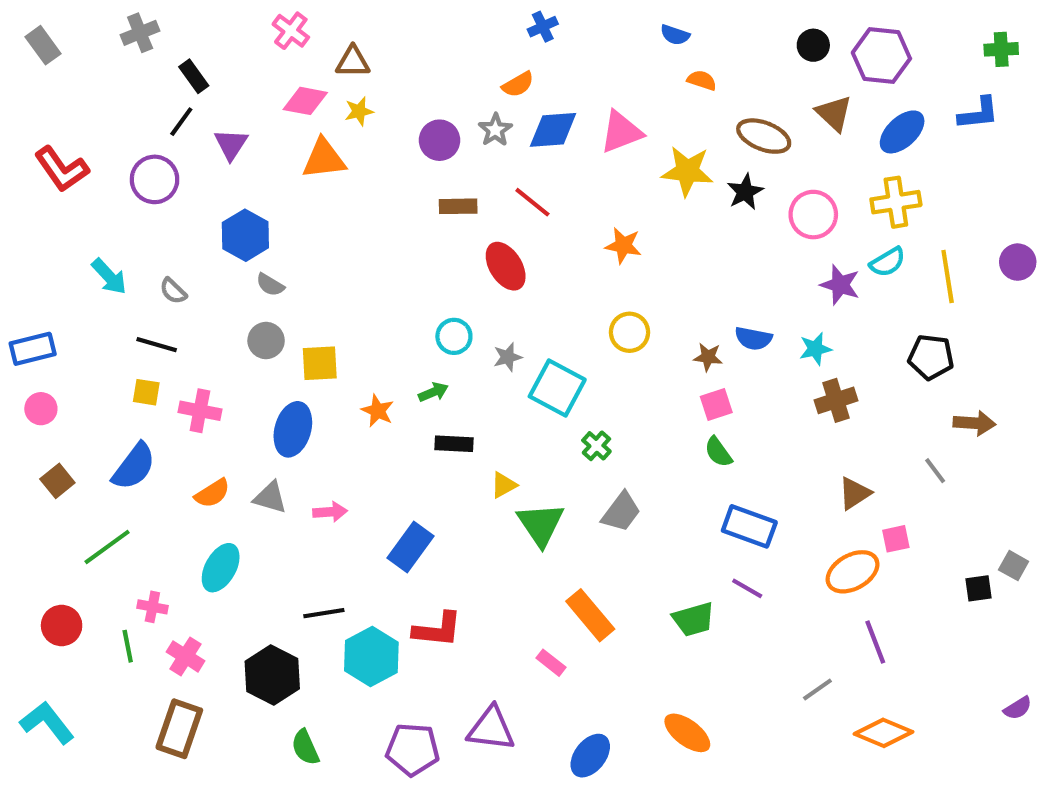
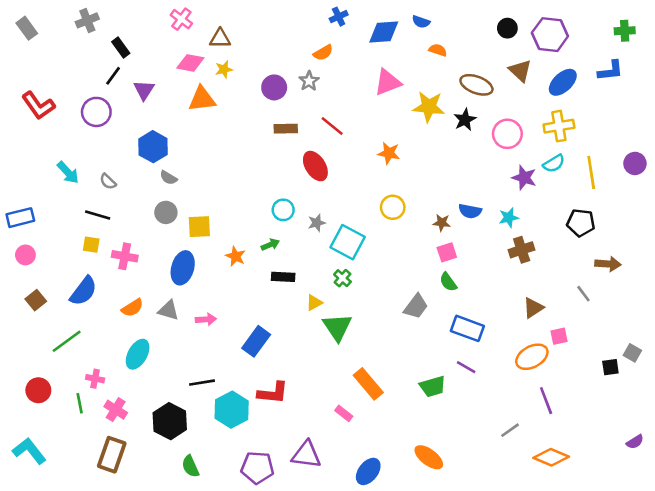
blue diamond: (553, 130) -> (384, 32), moved
green cross: (596, 446) -> (342, 278), moved
gray trapezoid: (621, 512) -> (416, 307), moved

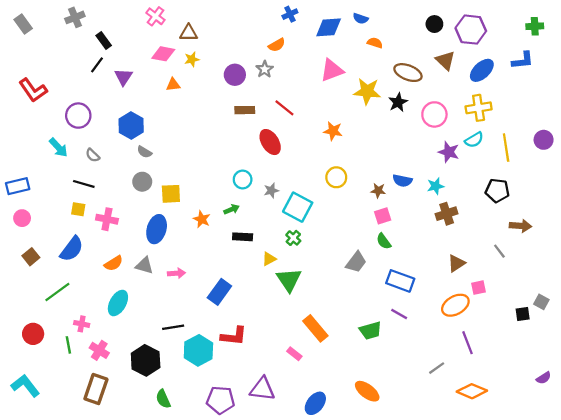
orange triangle: (202, 99) -> (173, 85), size x0.6
purple circle: (96, 112) -> (78, 116), moved

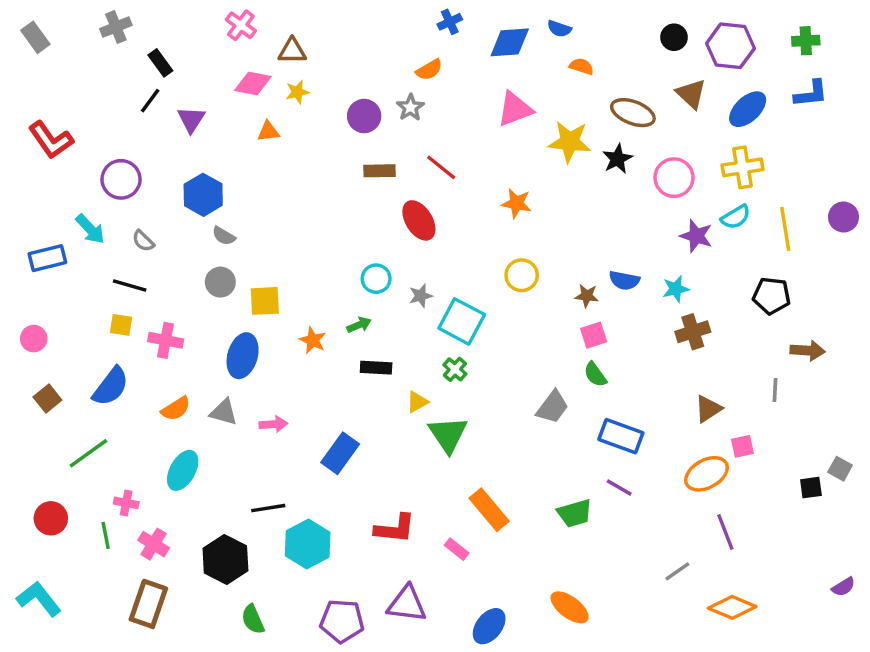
green cross: (535, 26) -> (806, 41), moved
blue rectangle: (18, 186) -> (47, 258), moved
gray line: (499, 251) -> (775, 390), turned 40
red L-shape: (234, 336) -> (395, 529), moved

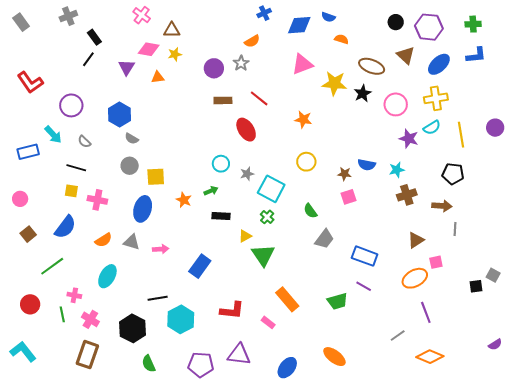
purple triangle: (191, 119) -> (127, 67), moved
brown arrow: (808, 351) -> (442, 206), moved
green semicircle: (595, 375) -> (310, 211), moved

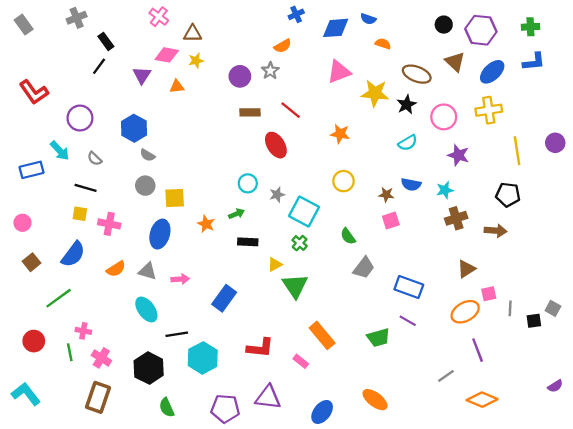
cyan semicircle: (432, 128) -> (408, 143), moved
gray line: (455, 229) -> (510, 308), moved
cyan ellipse: (107, 276) -> (146, 309), moved, turned -65

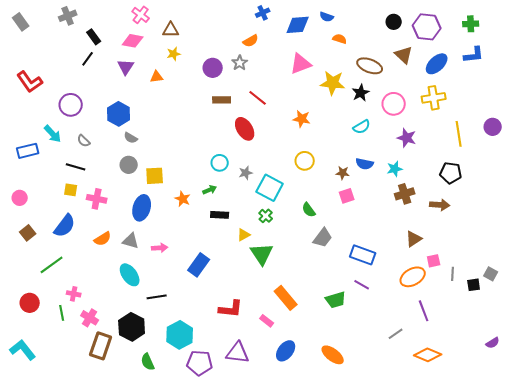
pink diamond: (167, 55) -> (133, 41), moved
cyan hexagon: (203, 358) -> (180, 335), moved
brown rectangle: (98, 397) -> (101, 346), moved
blue ellipse: (322, 412) -> (286, 351), moved

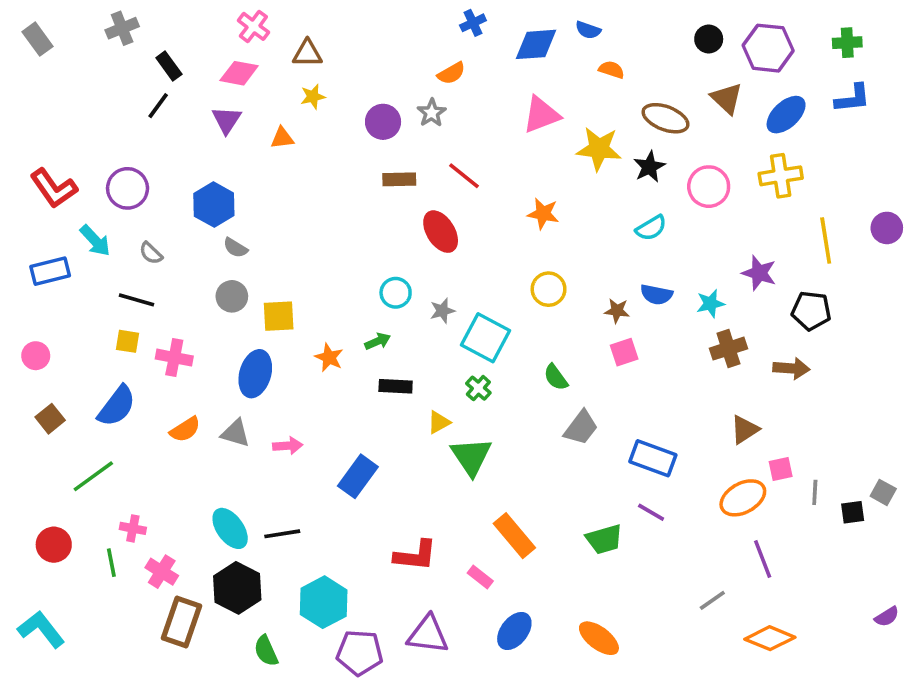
red L-shape: (30, 82) -> (54, 188), moved
purple star: (407, 138) -> (759, 273), moved
cyan ellipse: (130, 275) -> (230, 528), moved

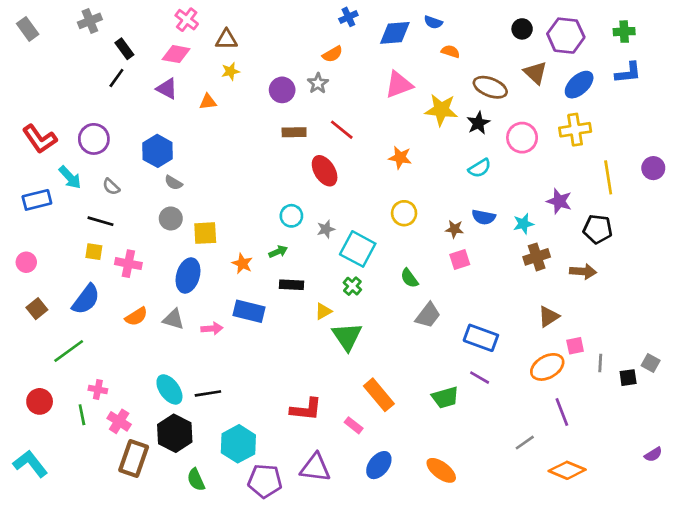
purple triangle: (226, 120) -> (167, 89), turned -35
blue rectangle: (358, 476) -> (249, 311), moved, turned 68

